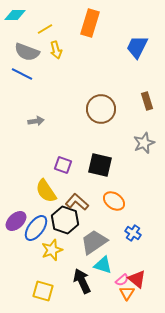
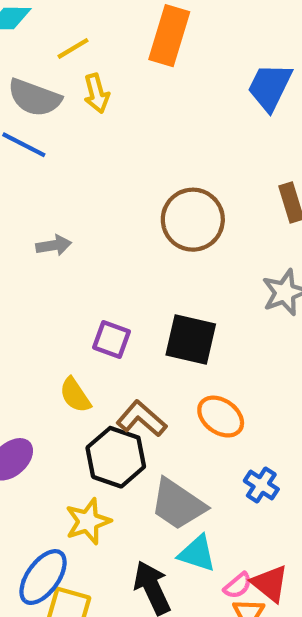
yellow semicircle: (46, 191) -> (75, 395), size x0.7
blue ellipse: (36, 228) -> (43, 577), moved
gray trapezoid: (94, 242) -> (178, 504), turned -112

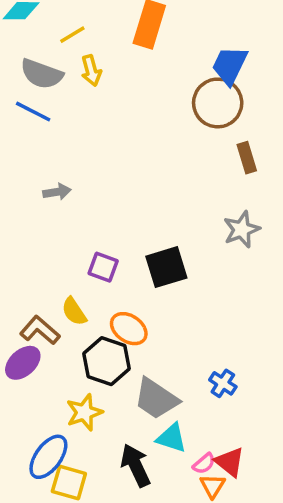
brown circle: (193, 220) -> (218, 103), moved
black square: (191, 339) -> (166, 267), turned -30
orange ellipse: (221, 417) -> (129, 329), moved
brown L-shape: (141, 419) -> (40, 330), moved

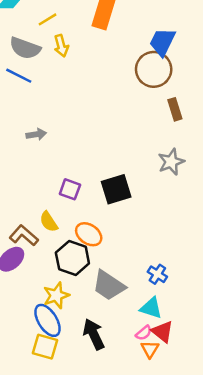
cyan triangle: (171, 438) -> (151, 308), moved
blue ellipse: (48, 457) -> (47, 320), moved, turned -68

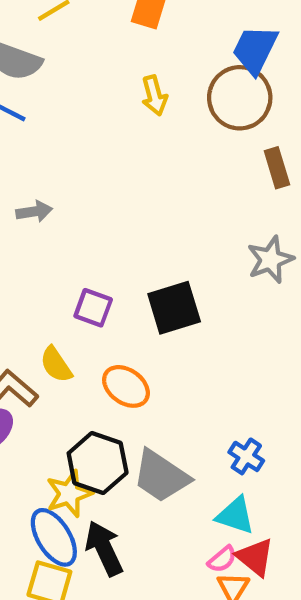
yellow arrow: (61, 46) -> (154, 96), moved
black hexagon: (72, 258) -> (98, 463), moved
black arrow: (94, 334) -> (104, 548), moved

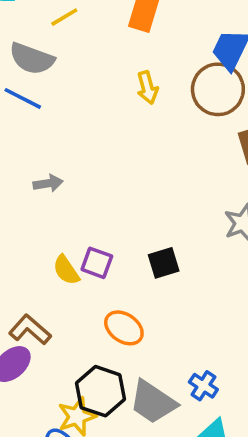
black square: (174, 308) -> (164, 263), size x0.7
yellow semicircle: (56, 365) -> (66, 270), moved
blue cross: (246, 456) -> (203, 386), moved

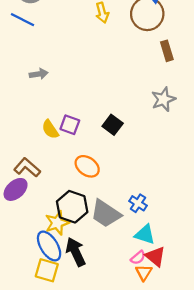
black square: (164, 263) -> (113, 125), turned -36

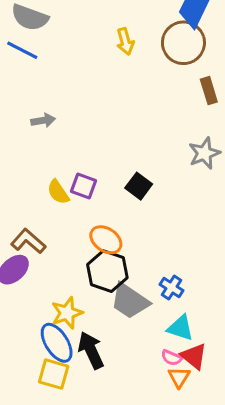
black hexagon: (72, 207) -> (107, 271), moved
pink semicircle: (138, 258) -> (172, 358), turned 63

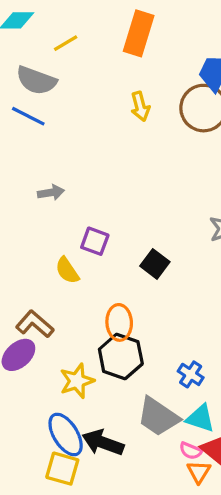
purple square: (83, 186) -> (95, 241), moved
orange ellipse: (106, 240) -> (119, 322), turned 52
gray trapezoid: (130, 301) -> (158, 417), moved
yellow star: (67, 313) -> (77, 381), moved
black arrow: (91, 350) -> (103, 443), turned -45

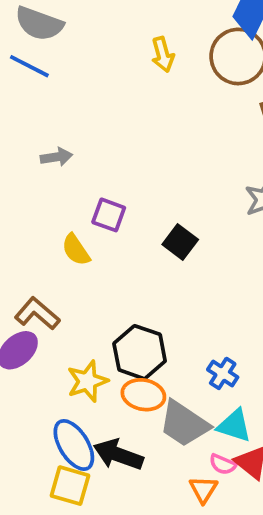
orange ellipse: (119, 322) -> (143, 395), moved, turned -76
orange triangle: (199, 472) -> (203, 489), moved

